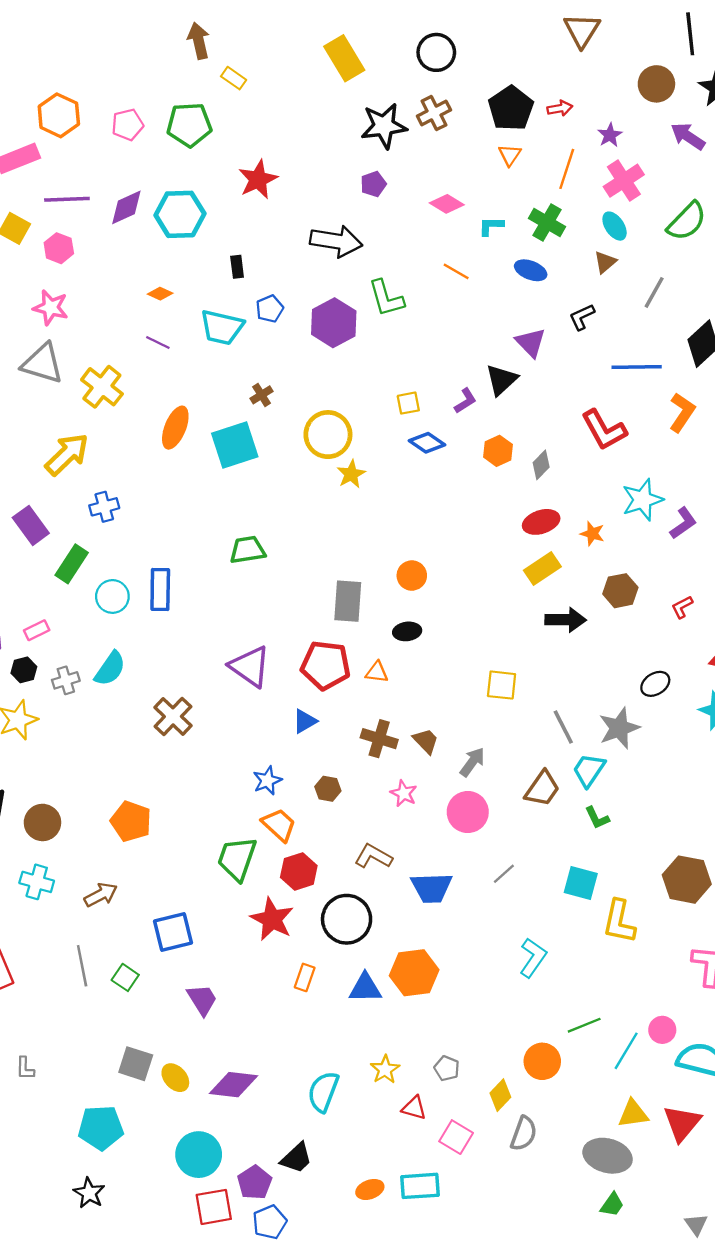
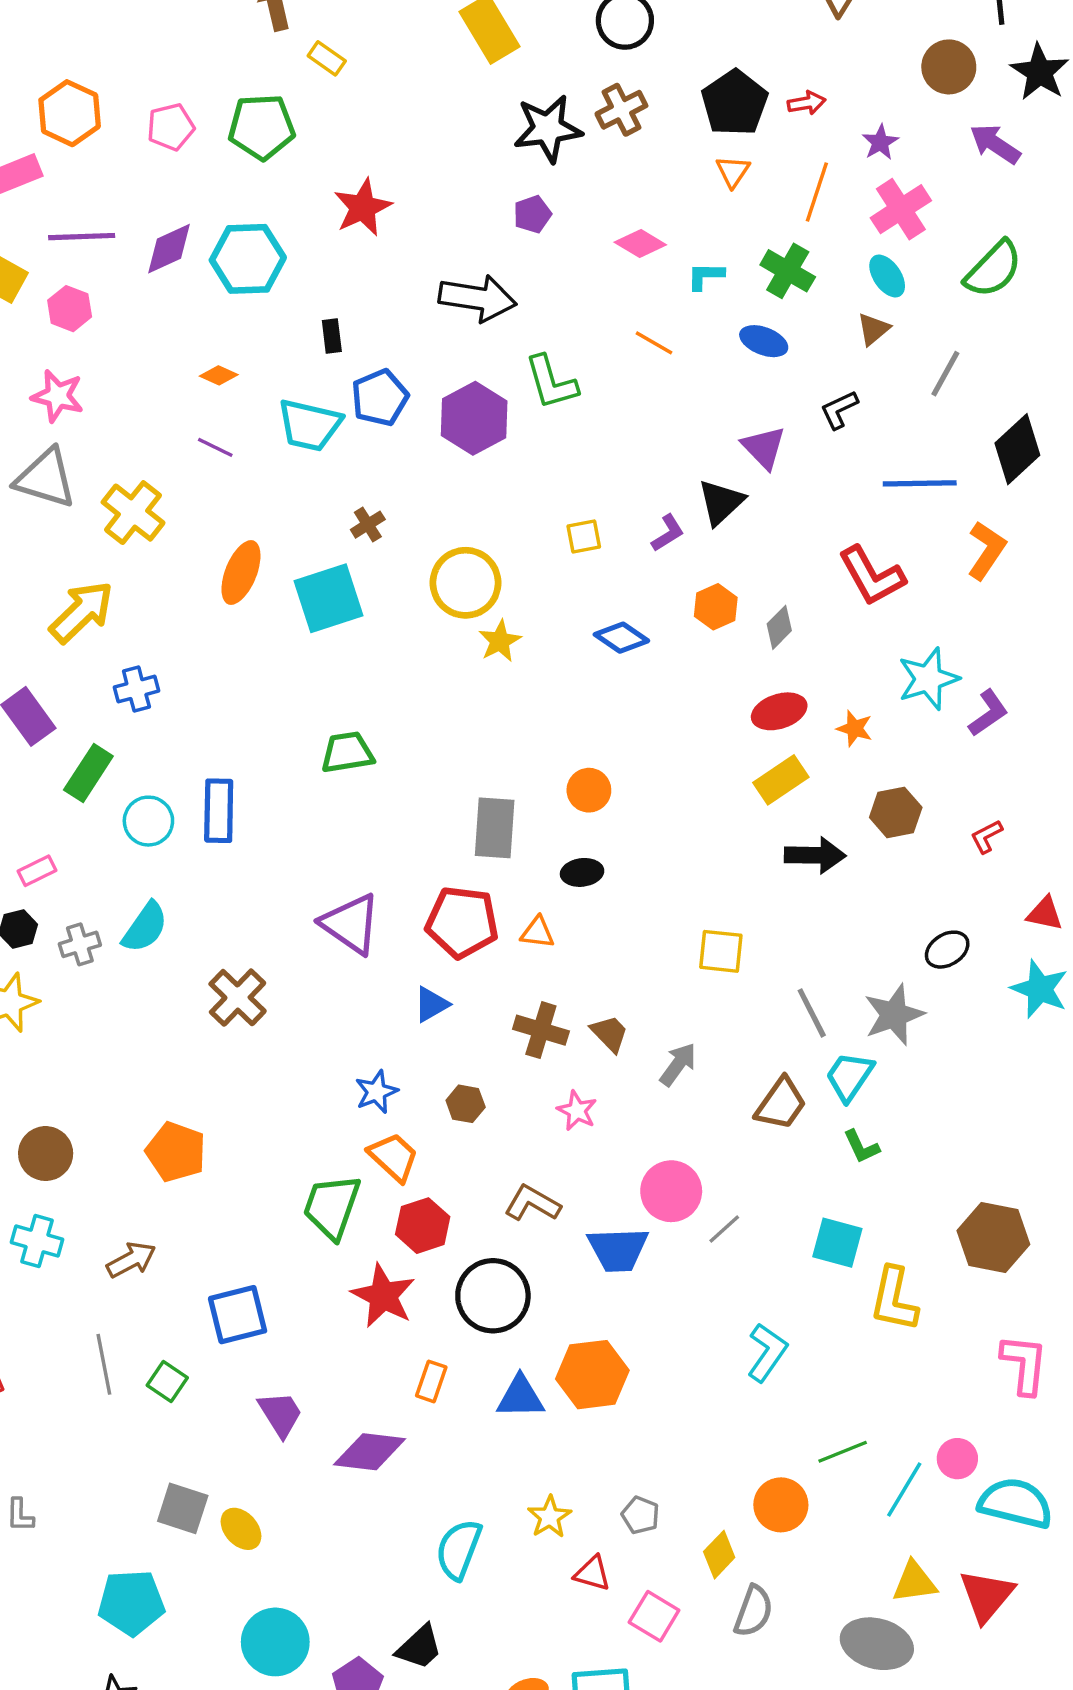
blue pentagon: (270, 309) -> (380, 398), size x1.4
blue diamond: (427, 443) -> (621, 638), moved
pink circle: (468, 812) -> (671, 1191), moved
purple diamond: (234, 1085) -> (370, 1452), moved

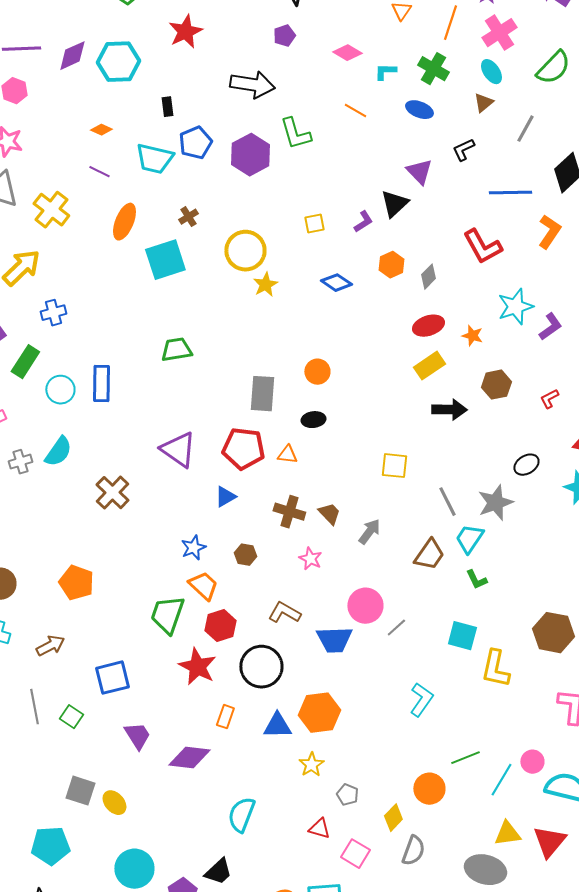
orange ellipse: (241, 573) -> (124, 222), moved
yellow star: (549, 1517) -> (311, 765), moved

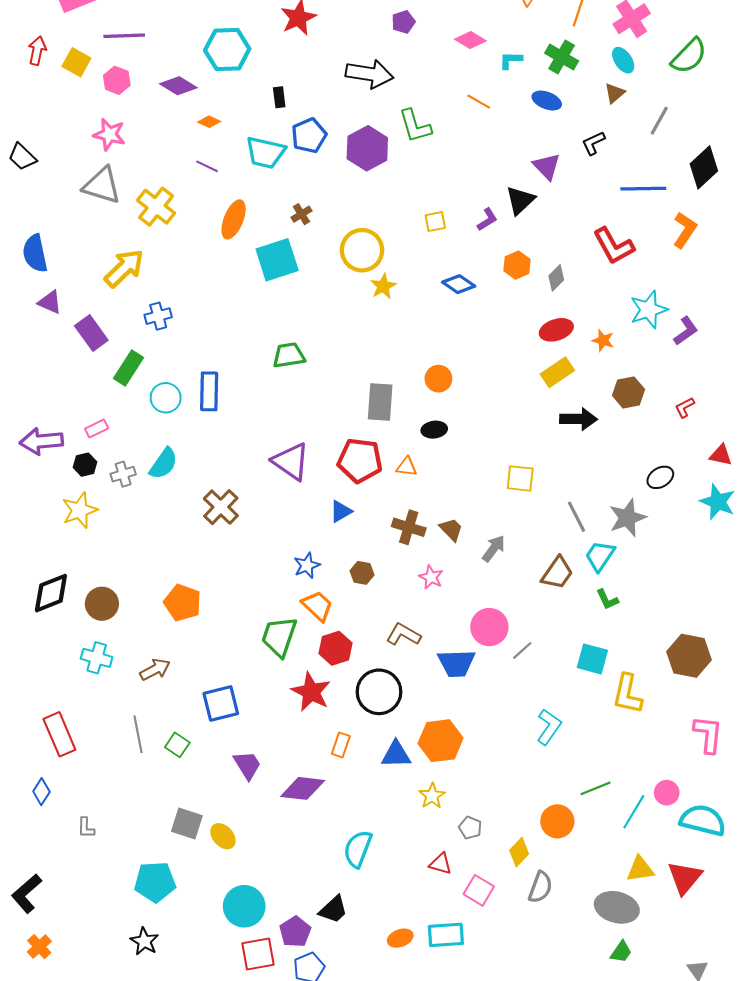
purple diamond: (72, 56) -> (178, 86), moved, turned 56

